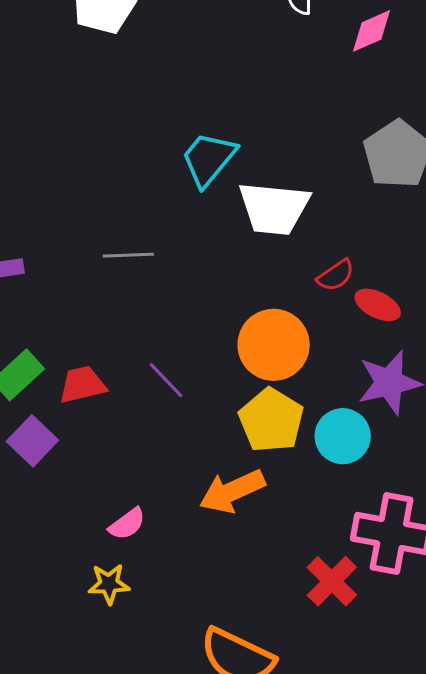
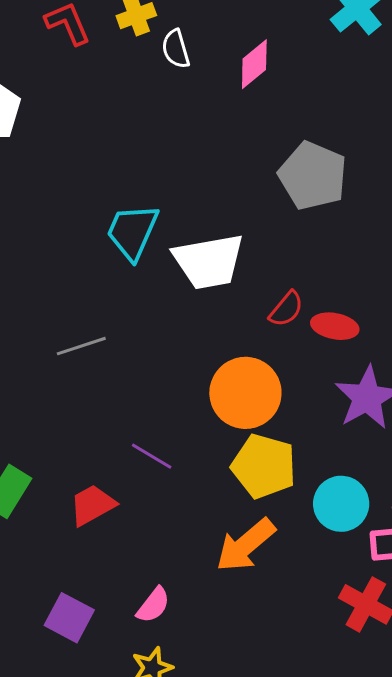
red trapezoid: (82, 385) -> (92, 505), moved
cyan circle: (343, 436) -> (341, 504), moved
purple square: (32, 441) -> (69, 618), moved

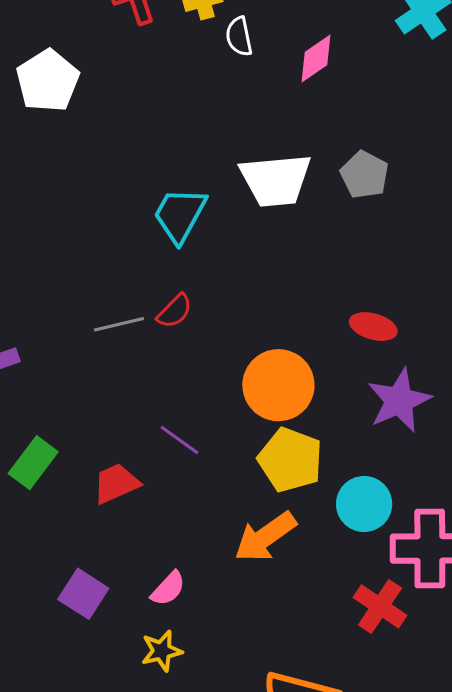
gray pentagon: (313, 176) -> (364, 175), size x0.7
white trapezoid: (209, 261) -> (276, 180), moved
red semicircle: (286, 309) -> (175, 311), moved

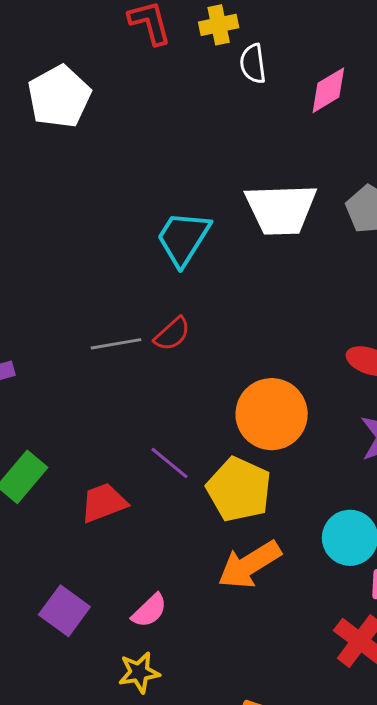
yellow pentagon: (290, 460) -> (239, 489), moved

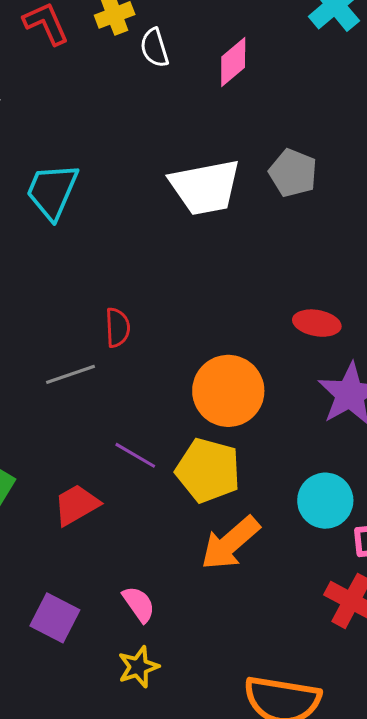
cyan trapezoid: (183, 238) -> (52, 191), moved
red semicircle: (172, 334) -> (118, 327), turned -42
gray line: (116, 344) -> (71, 374), moved
pink semicircle: (149, 611) -> (139, 604), turned -72

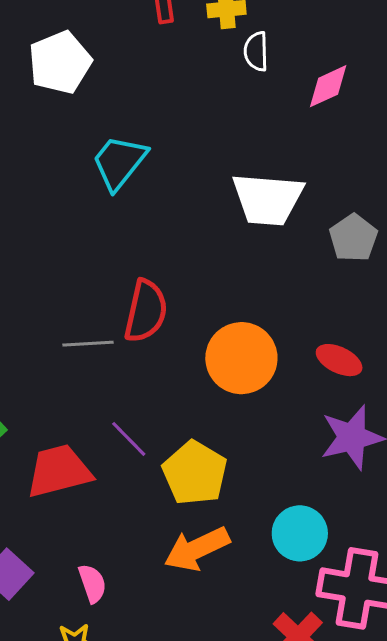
gray pentagon: (293, 173) -> (353, 238), moved
red semicircle: (118, 327) -> (146, 311), size x1.6
orange circle: (228, 391) -> (241, 358), moved
red trapezoid: (77, 505) -> (59, 471), size x1.4

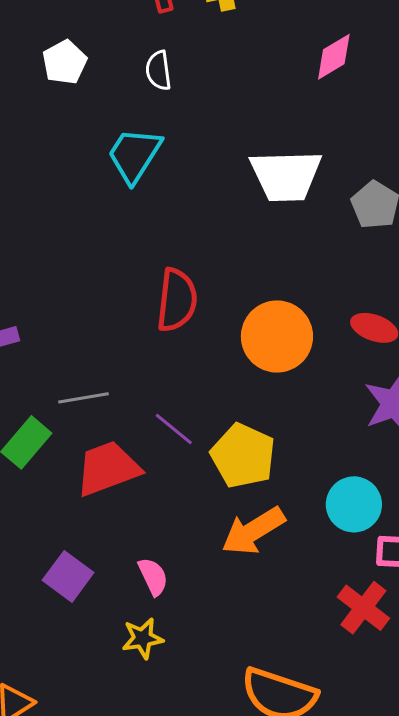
white semicircle: (256, 51) -> (158, 71), moved
white pentagon: (60, 63) -> (65, 62), size x0.7
gray line: (88, 344) -> (83, 398), moved

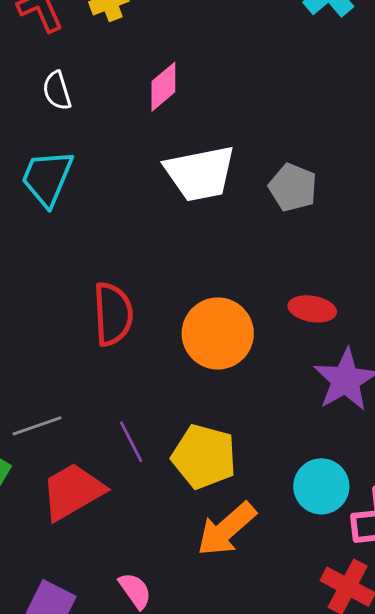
pink diamond: (334, 57) -> (163, 87), moved
purple line: (174, 429) -> (131, 442), turned 33

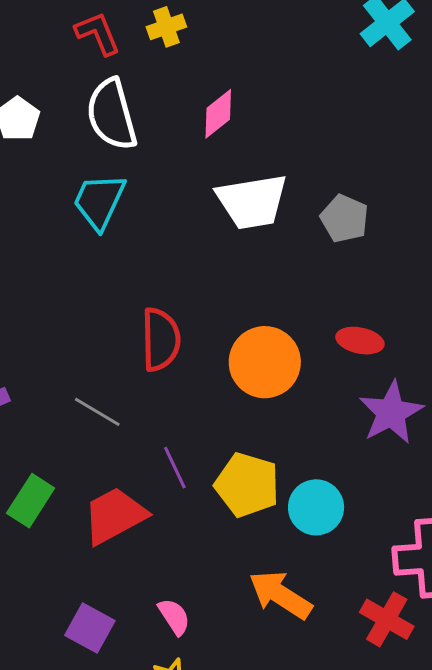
white semicircle: (57, 91) -> (112, 114), size x1.8
gray line: (37, 426) -> (97, 412), moved, turned 48
cyan circle: (321, 486) -> (316, 507), moved
orange arrow: (226, 529) -> (280, 595), moved, turned 72

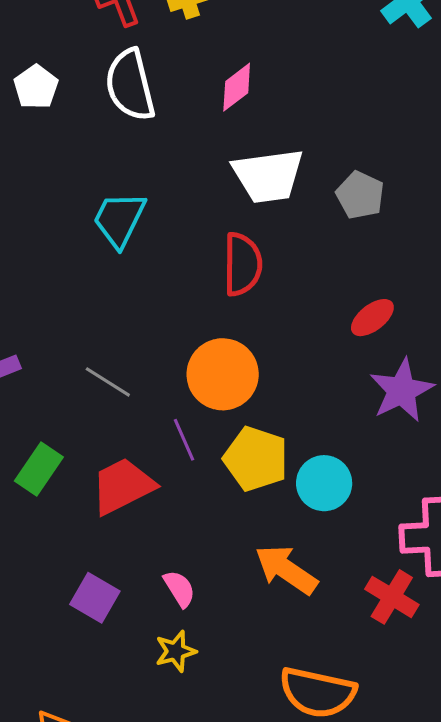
cyan trapezoid: (99, 201) -> (119, 219), moved
red semicircle: (161, 339) -> (242, 264), moved
red ellipse: (360, 341) -> (372, 318), turned -51
orange circle: (265, 362) -> (223, 374), moved

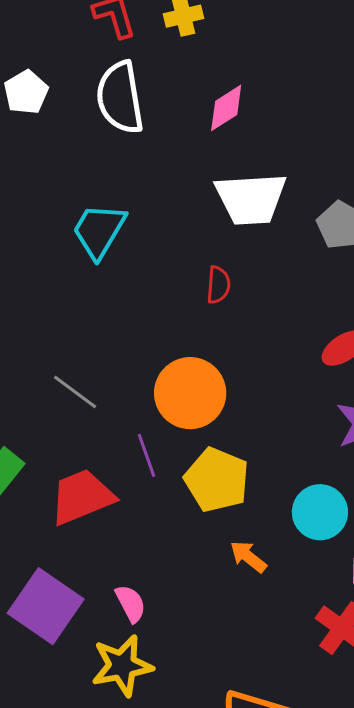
red semicircle: (242, 264) -> (218, 285), size x0.6
cyan circle: (324, 483) -> (320, 512), moved
orange arrow: (286, 570) -> (248, 557), moved, size x0.6
purple square: (95, 598) -> (46, 606), size x1.5
yellow star: (176, 651) -> (122, 666), size x1.5

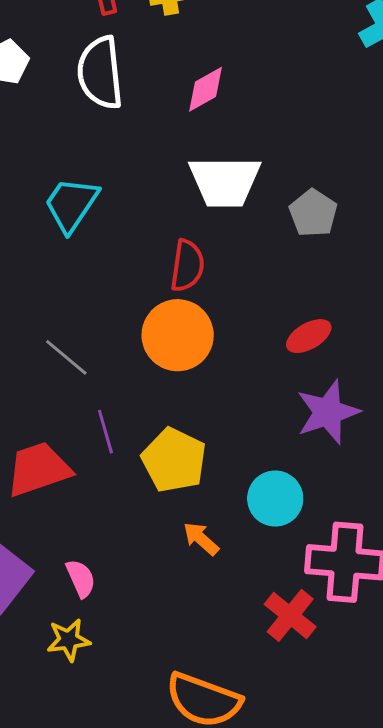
red semicircle: (218, 285) -> (187, 266), size x1.4
gray line: (75, 392) -> (66, 357), moved
orange circle: (190, 393) -> (178, 335), moved
yellow star: (122, 666) -> (69, 640), size x0.7

